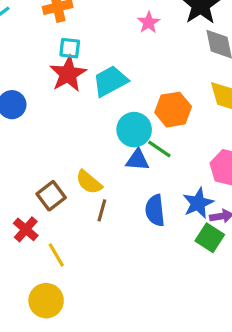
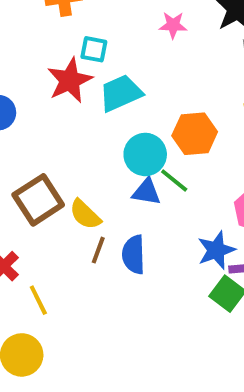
pink star: (149, 22) -> (173, 25), turned 30
cyan square: (70, 48) -> (94, 49), moved
brown square: (51, 196) -> (38, 200), moved, size x1.4
blue semicircle: (155, 210) -> (134, 255), moved

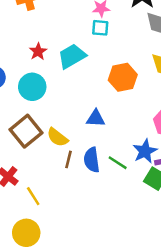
cyan square: (94, 49) -> (100, 28), moved
red star: (70, 80) -> (38, 52), size x0.6
cyan circle: (145, 154) -> (32, 87), moved
green line: (174, 181) -> (118, 163), moved

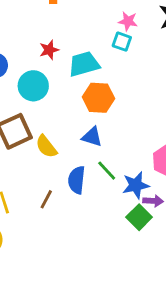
orange hexagon: (123, 77) -> (98, 98), moved
brown line: (68, 159) -> (46, 199), moved
green line: (118, 163) -> (107, 171), moved

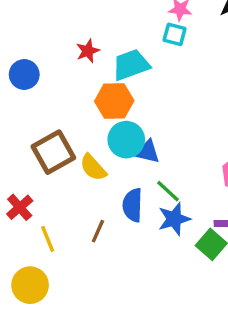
cyan circle: (33, 86) -> (126, 140), moved
orange hexagon: (98, 98) -> (114, 101), moved
blue star: (136, 185) -> (174, 219), moved

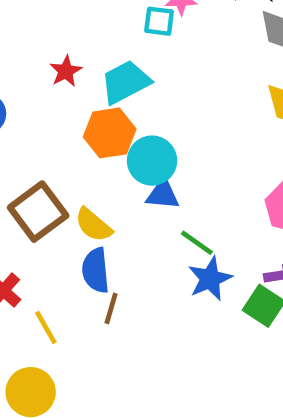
cyan square: (175, 34) -> (159, 21), moved
cyan circle: (126, 140) -> (152, 161), moved
blue semicircle: (133, 205) -> (96, 270), moved

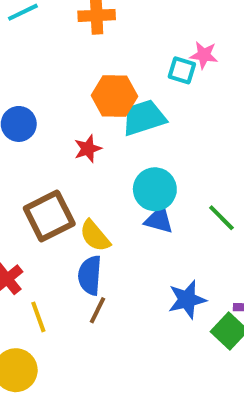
red star: (66, 71) -> (88, 149), moved
orange hexagon: (110, 133) -> (114, 96), moved
green line: (197, 243) -> (221, 218), moved

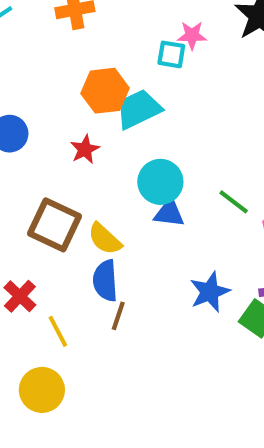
brown square: (49, 216) -> (54, 225), turned -30

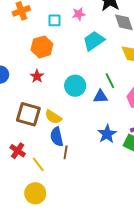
cyan square: (171, 54) -> (54, 20), moved
cyan trapezoid: (139, 109) -> (94, 41), moved
green line: (234, 202) -> (110, 81), moved, turned 35
blue triangle: (169, 213) -> (100, 96), moved

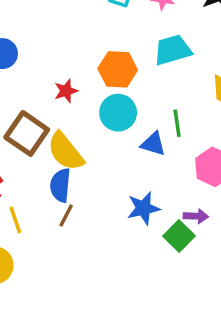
orange hexagon: (42, 47) -> (118, 69), moved
red star: (37, 76) -> (66, 91), moved
yellow semicircle: (53, 117) -> (65, 151), size x1.4

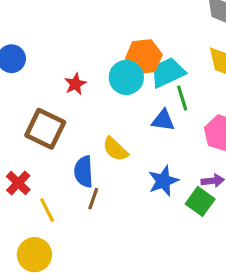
cyan trapezoid: (173, 50) -> (168, 72), moved
orange hexagon: (118, 69) -> (144, 57), moved
cyan circle: (118, 113) -> (126, 77), moved
yellow semicircle: (65, 151) -> (115, 149), moved, size x0.7

